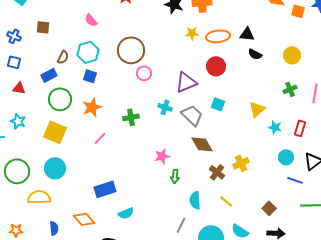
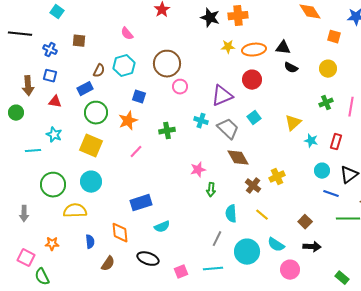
orange square: (298, 11) -> (334, 37), moved
blue square: (90, 76) -> (139, 97), moved
cyan square: (218, 104) -> (254, 118), turned 32
orange diamond: (84, 219) -> (120, 233), turned 35

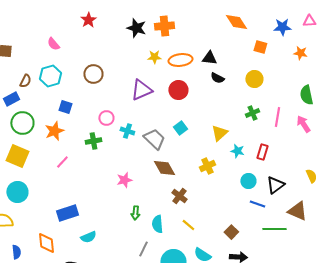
brown circle: (167, 64) -> (93, 74), size x0.7
pink circle: (180, 87) -> (106, 118), moved
purple triangle: (222, 96) -> (141, 90), moved
yellow cross: (277, 177) -> (207, 166), moved
green arrow: (211, 190) -> (135, 213), moved

